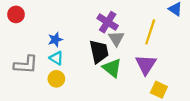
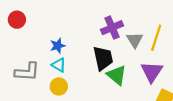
purple cross: (108, 22) -> (112, 28), turned 35
gray triangle: (116, 38) -> (135, 40), moved

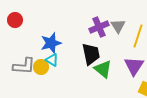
gray triangle: (135, 40) -> (118, 26), moved
blue star: (58, 46) -> (51, 43), size x1.5
yellow circle: (59, 86) -> (41, 67), moved

